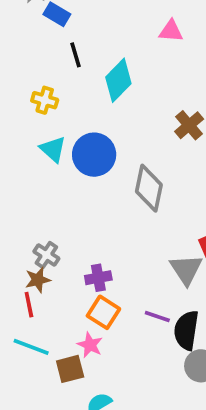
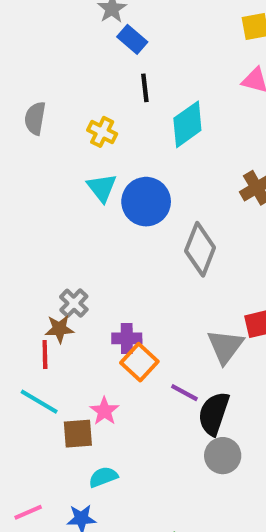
orange square: (103, 312) -> (139, 362), moved

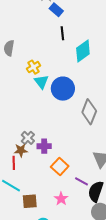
yellow cross: (102, 132) -> (34, 67), moved, turned 32
purple cross: (127, 338) -> (44, 146), moved
pink star: (104, 411) -> (61, 199), moved

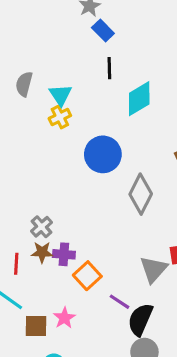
cyan triangle: (41, 82) -> (60, 95), moved
purple cross: (44, 146) -> (64, 254), moved
brown star: (21, 150) -> (42, 252), moved
pink star: (61, 199) -> (64, 318), moved

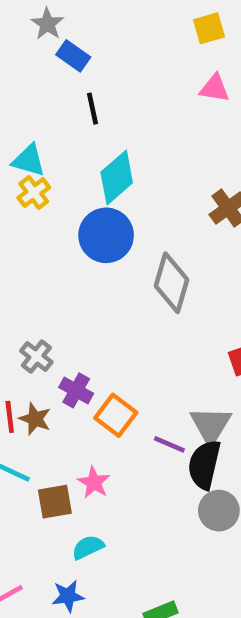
cyan triangle: (60, 95) -> (29, 160), turned -30
cyan diamond: (139, 99) -> (117, 177), moved
brown star: (42, 252) -> (35, 419), moved, turned 30
purple cross: (64, 254) -> (76, 390), turned 35
gray triangle: (154, 269) -> (211, 425), moved

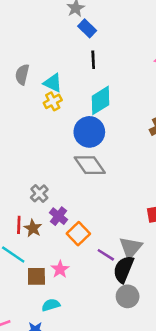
gray diamond: (171, 283) -> (90, 165), moved, turned -60

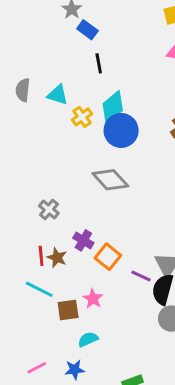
yellow cross: (53, 101) -> (82, 117), moved
blue circle: (89, 132) -> (121, 130), moved
gray cross: (39, 193) -> (49, 209), moved

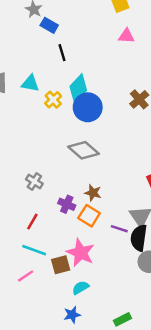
red line: (41, 256) -> (32, 222), turned 42
brown star: (57, 258) -> (93, 193), moved
pink star: (93, 299) -> (81, 253), size x1.6
pink line: (37, 368) -> (26, 276), moved

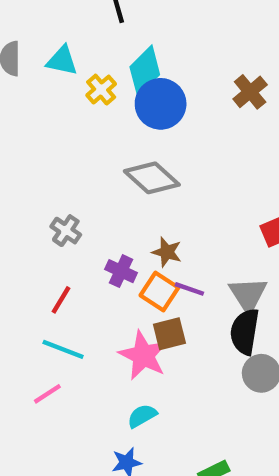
purple line: (119, 229) -> (189, 289), moved
brown square: (61, 265) -> (169, 334), moved

